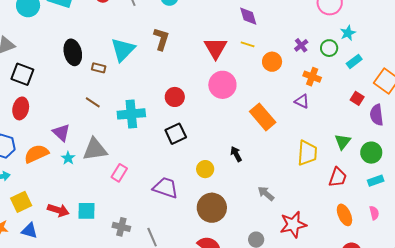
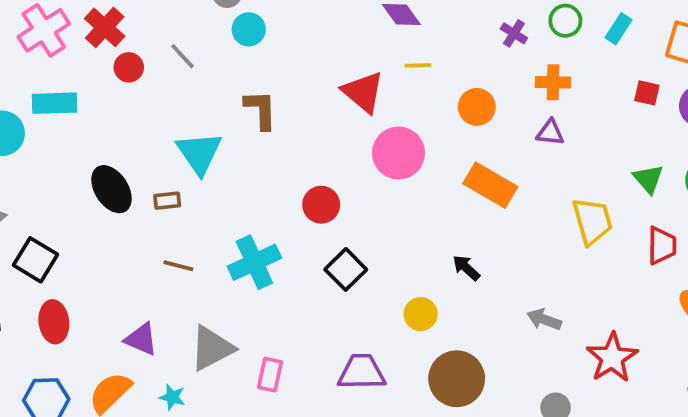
orange circle: (272, 62) -> (477, 107), moved
black square: (22, 74) -> (36, 260), turned 30
cyan star: (68, 158) -> (172, 397), moved

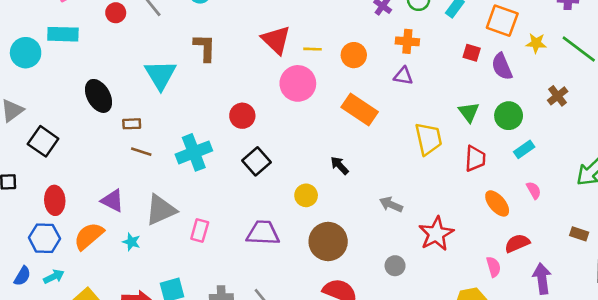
yellow line: (418, 65) -> (312, 49), moved
brown rectangle: (167, 201) -> (132, 124), moved
red ellipse: (54, 322) -> (55, 200), moved

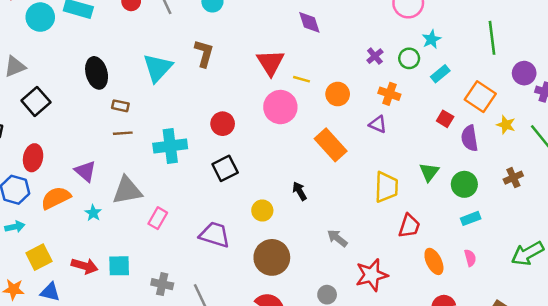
brown line: (141, 152) -> (123, 133), turned -36
red trapezoid: (475, 159) -> (409, 226), moved

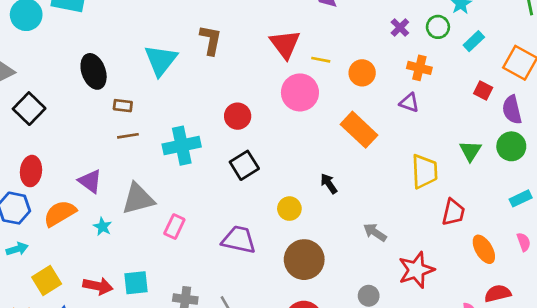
green circle: (464, 184) -> (511, 146), moved

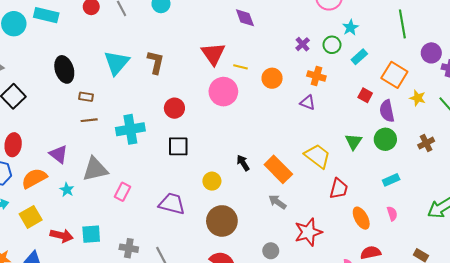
brown L-shape: (211, 40) -> (156, 62), moved
orange rectangle: (359, 130) -> (278, 169), moved
black square: (244, 165) -> (178, 146), turned 30
yellow trapezoid: (424, 171) -> (317, 156), turned -52
yellow square: (47, 280) -> (31, 217), moved

